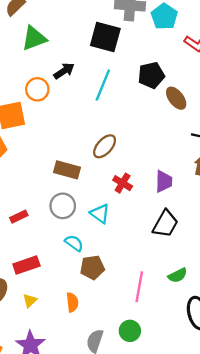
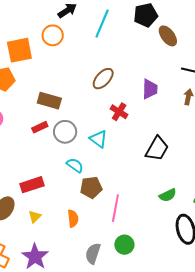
orange circle: (37, 89) -> (53, 35), moved
brown rectangle: (67, 170) -> (49, 101), moved
purple trapezoid: (164, 181) -> (150, 89), moved
red rectangle: (19, 217) -> (40, 127), moved
pink line: (139, 287) -> (115, 208), moved

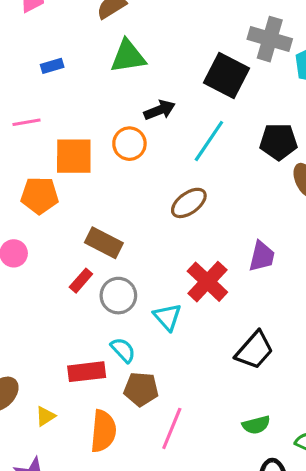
brown ellipse: (103, 79) -> (189, 203), moved
red cross: (119, 112) -> (207, 282), size x1.5
red rectangle: (40, 127) -> (81, 281), turned -35
red rectangle: (32, 185) -> (87, 372), moved
orange semicircle: (73, 218) -> (103, 431), size x1.5

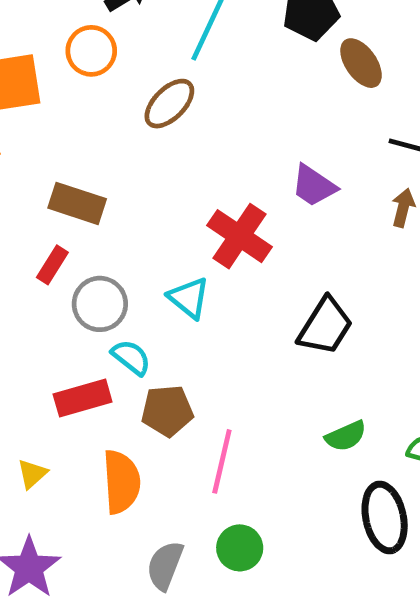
brown ellipse: (189, 203) -> (169, 104), moved
purple trapezoid: (262, 256) -> (314, 186), turned 120
gray circle: (118, 296) -> (100, 304), moved

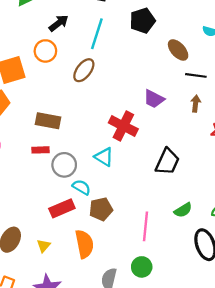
brown ellipse: (361, 63) -> (178, 50), moved
red rectangle: (52, 265) -> (40, 150), turned 63
pink line: (222, 461) -> (146, 226), moved

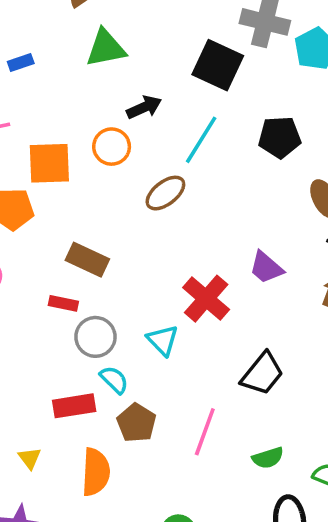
brown pentagon: (101, 209) -> (136, 423), turned 30
pink line: (146, 226) -> (205, 432), moved
yellow triangle: (44, 246) -> (30, 458), turned -32

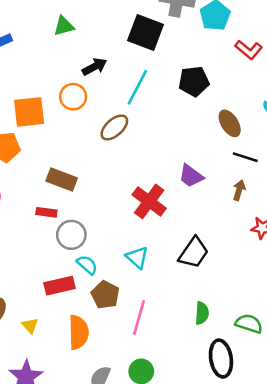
green triangle: (106, 48) -> (64, 26), size x0.7
cyan triangle: (163, 340) -> (137, 257), moved
pink line: (205, 432) -> (139, 318), moved
green semicircle: (268, 458) -> (202, 313), turned -65

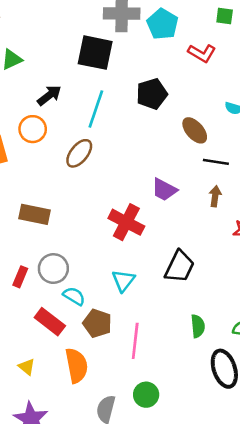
red rectangle: (46, 212) -> (20, 277), moved, turned -66
cyan triangle: (137, 257) -> (123, 280), turned 35
red rectangle: (59, 286) -> (50, 322), turned 60

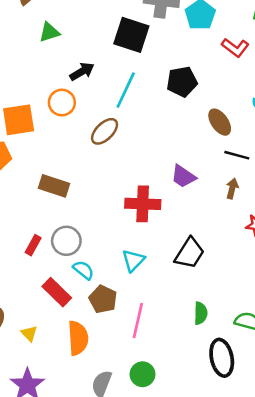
red cross: (126, 222) -> (143, 204), turned -32

